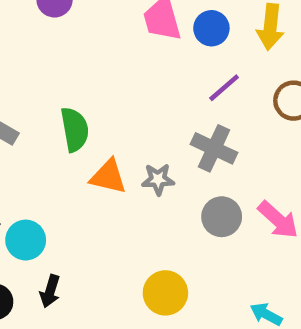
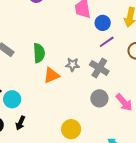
blue circle: (211, 28) -> (103, 23), moved
orange triangle: (108, 177) -> (52, 75), turned -42
gray star: (158, 179) -> (73, 65), moved

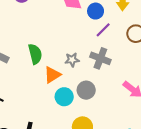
gray circle: (99, 98) -> (86, 90), moved
cyan circle: (12, 99) -> (64, 97), moved

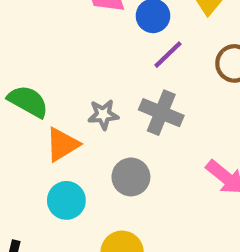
green semicircle: (35, 54) -> (28, 101), turned -48
cyan circle: (64, 97) -> (66, 200), moved

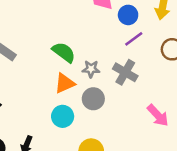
green semicircle: (28, 101) -> (64, 52), moved
gray circle: (131, 177) -> (93, 99), moved

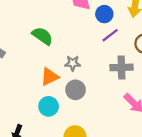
green semicircle: (64, 52) -> (42, 36), moved
gray cross: (125, 72) -> (121, 67), moved, turned -30

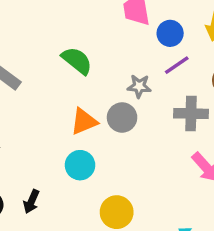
gray star: (73, 63) -> (139, 86), moved
gray circle: (75, 90) -> (122, 118), moved

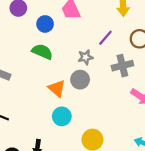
blue circle: (170, 33) -> (45, 24), moved
orange triangle: (84, 121) -> (57, 88), turned -42

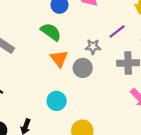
orange triangle: (57, 88) -> (59, 59), moved

